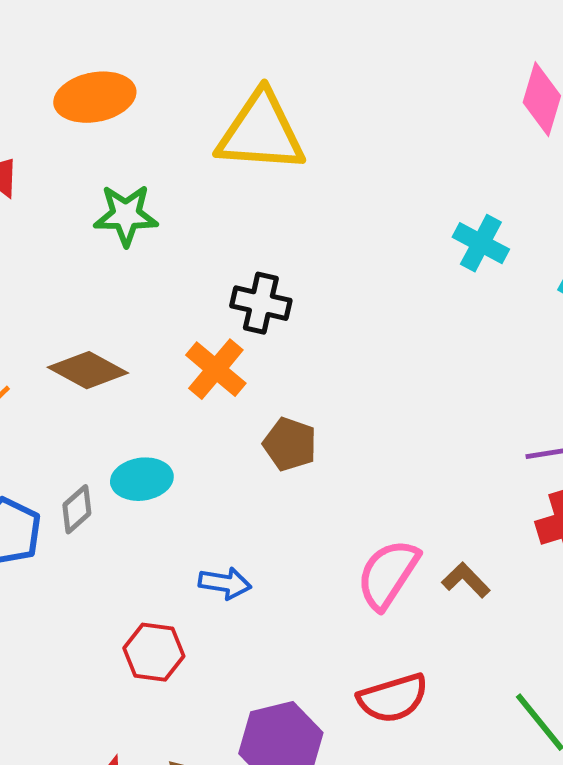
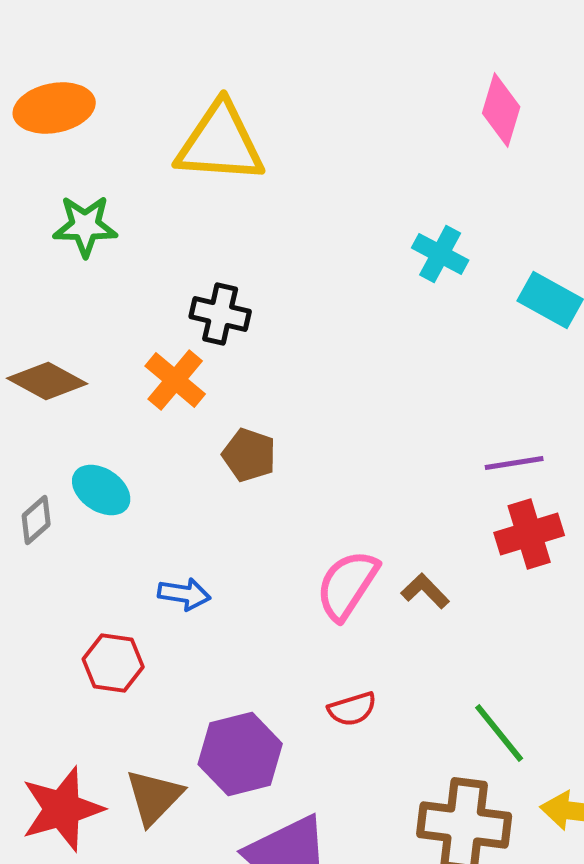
cyan ellipse: (142, 479) -> (101, 490), turned 42
red semicircle: (393, 698) -> (352, 709), size x0.7

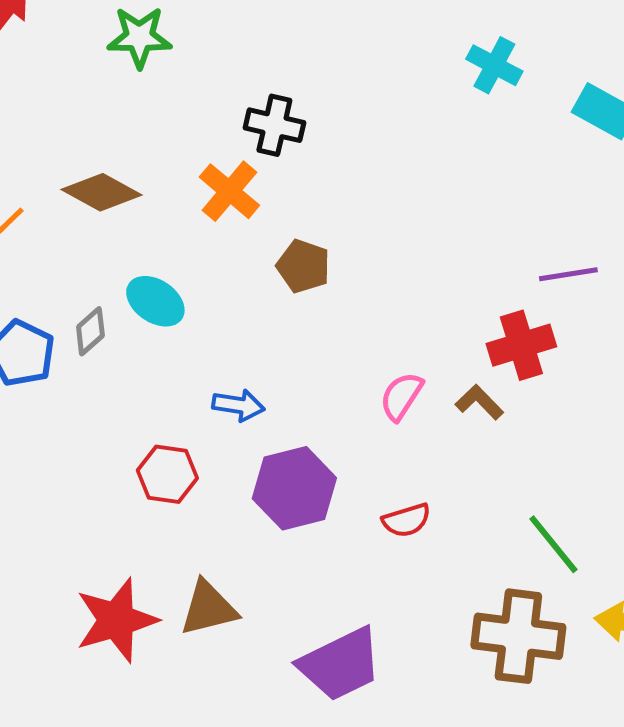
red cross: (529, 534) -> (521, 345), moved
pink semicircle: (347, 585) -> (401, 396), size x0.7
purple hexagon: (240, 754) -> (294, 488), moved
brown triangle: (154, 797) -> (208, 608), turned 32

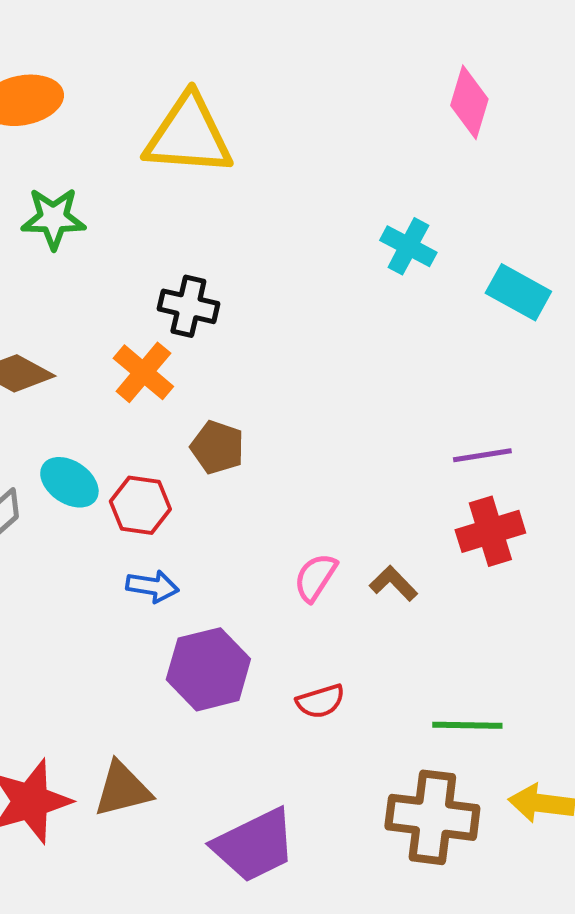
red cross: (521, 345) -> (490, 531), moved
red hexagon: (167, 474) -> (140, 505), moved
green line: (553, 544) -> (467, 725), turned -50

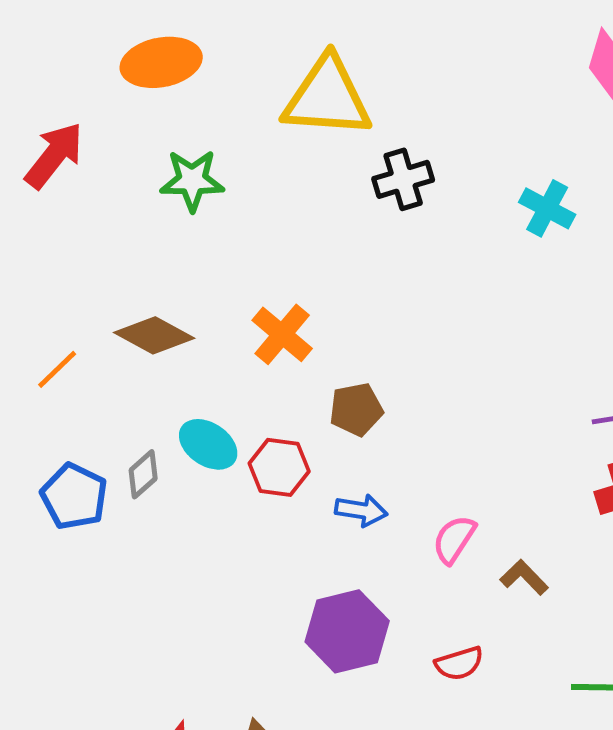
black cross: (188, 306) -> (403, 179), moved, turned -30
brown pentagon: (217, 447) -> (356, 409), turned -30
brown L-shape: (393, 583) -> (524, 577), moved
blue arrow: (152, 586) -> (361, 510), moved

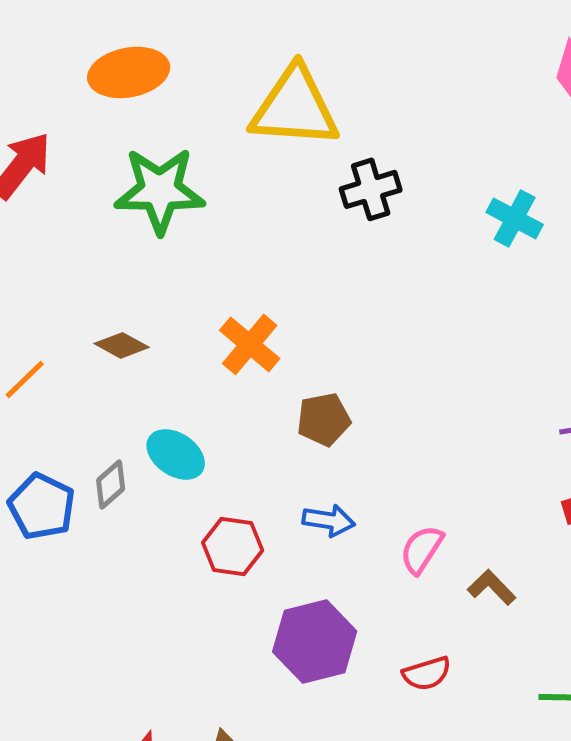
green star: (192, 180) -> (160, 190), size x1.4
brown diamond: (154, 335) -> (122, 345), size x0.7
red hexagon: (279, 467) -> (233, 546), moved

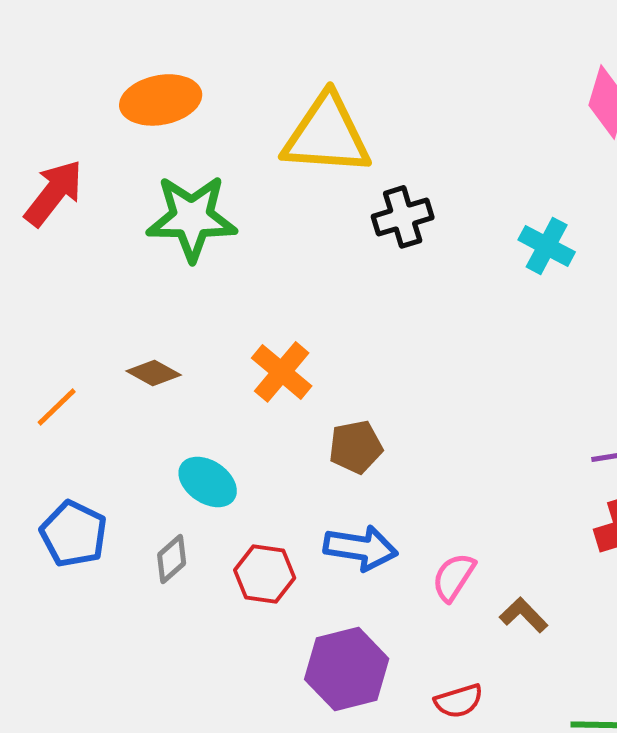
gray diamond: (111, 484) -> (172, 559), moved
blue arrow: (329, 520) -> (361, 548), size x1.4

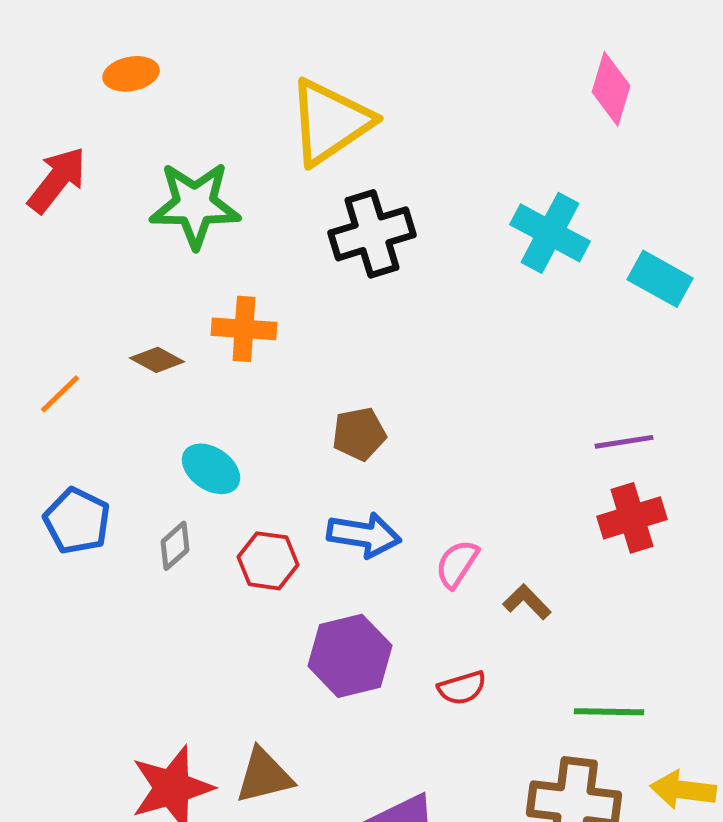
orange ellipse: (161, 100) -> (131, 74), moved, size x0.7
yellow triangle: (327, 135) -> (330, 122), turned -38
black cross: (403, 217) -> (372, 234), moved, size x1.4
cyan cross: (547, 246) -> (550, 233), size x1.4
orange cross: (282, 372) -> (244, 329), moved, turned -36

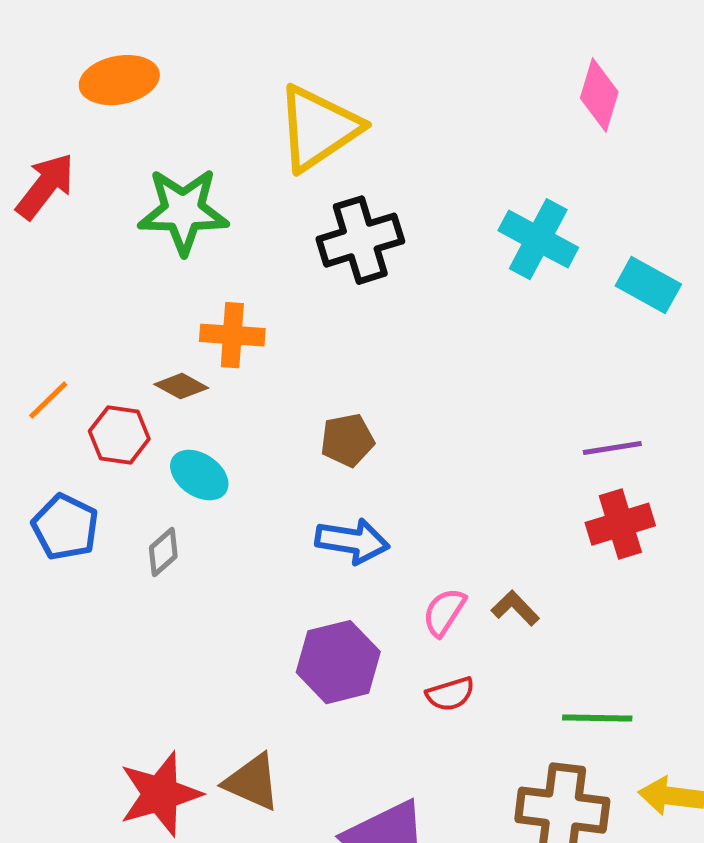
orange ellipse: (131, 74) -> (119, 80), size x1.4
brown diamond: (157, 360) -> (181, 386), moved
red hexagon: (268, 561) -> (119, 435), moved
pink semicircle: (457, 564) -> (444, 612), moved
brown triangle: (264, 776) -> (252, 782), turned 38

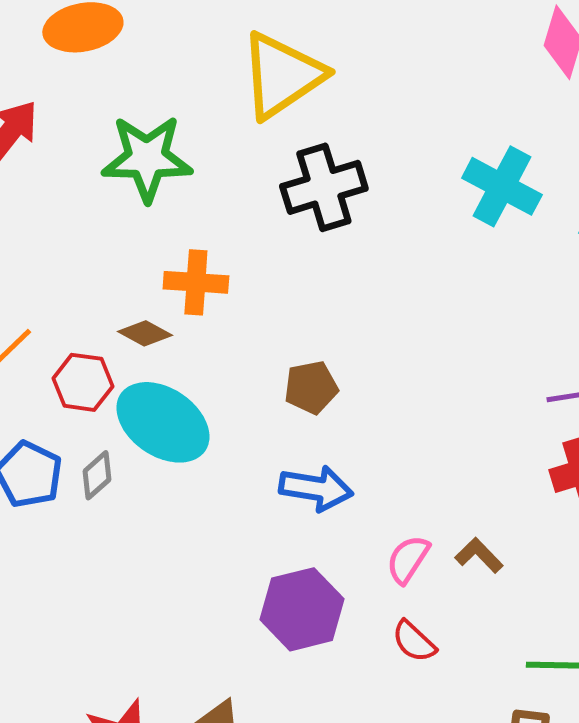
cyan ellipse: (199, 475) -> (163, 422), size x1.6
gray diamond: (163, 552) -> (97, 475), moved
red semicircle: (450, 694) -> (414, 641), turned 60

